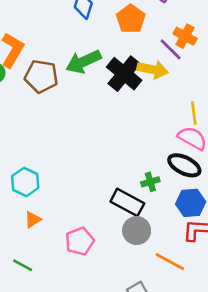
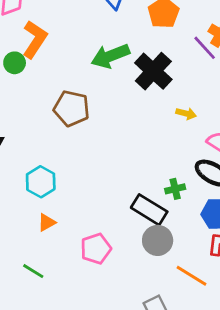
yellow arrow: (153, 70) -> (186, 114), moved, size x0.6
brown pentagon: (41, 76) -> (72, 108), moved

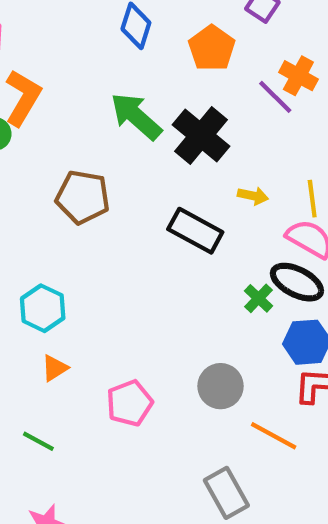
green arrow: (110, 56) -> (136, 116), turned 66
green cross: (175, 189) -> (259, 298), moved, turned -30
black rectangle: (149, 210) -> (195, 231), moved

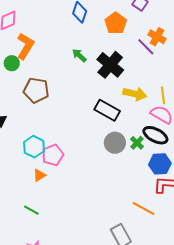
green arrow: (136, 116) -> (79, 55), size x0.6
yellow arrow: (253, 196) -> (135, 94), size x1.6
brown pentagon: (83, 197) -> (36, 90), moved
gray circle: (221, 386) -> (115, 143), moved
pink pentagon: (130, 403) -> (53, 155), moved

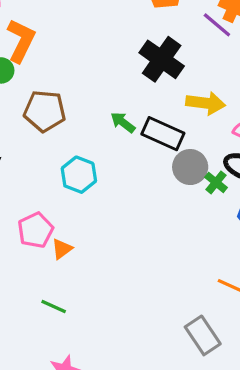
green arrow: (79, 55) -> (123, 122), moved
gray circle: (115, 143) -> (190, 167), moved
cyan hexagon: (34, 147) -> (79, 175), moved
pink pentagon: (53, 155) -> (35, 230), moved

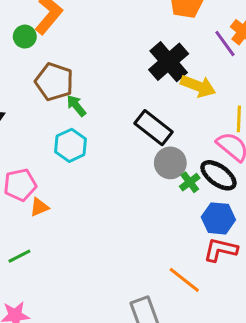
yellow arrow: (206, 103) -> (198, 86), moved
green arrow: (123, 122) -> (76, 106), moved
green line: (54, 307) -> (19, 256), turned -65

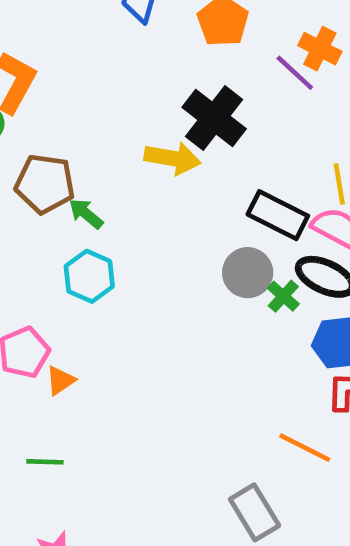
yellow arrow: (198, 86) -> (172, 158), moved
black rectangle: (154, 128) -> (278, 215), moved
green line: (19, 256) -> (45, 462), turned 40

